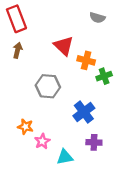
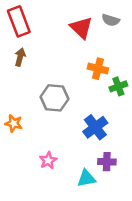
red triangle: (64, 46) -> (81, 28), moved
orange star: (25, 127) -> (14, 123), moved
cyan triangle: (65, 157) -> (86, 178), moved

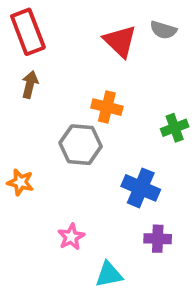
orange cross: (98, 69) -> (107, 107), moved
blue cross: (95, 127) -> (141, 188), turned -30
cyan triangle: (86, 178) -> (109, 274), moved

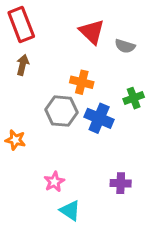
gray semicircle: (163, 30) -> (125, 46), moved
blue cross: (141, 188) -> (99, 118), moved
cyan triangle: (109, 274) -> (70, 211), moved, turned 45

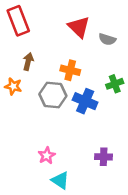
brown arrow: (23, 65) -> (28, 62), moved
orange star: (15, 140) -> (13, 86), moved

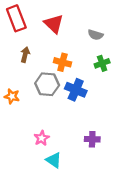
red triangle: (79, 27) -> (54, 24), moved
green cross: (115, 84) -> (102, 63), moved
orange star: (13, 86) -> (12, 96), moved

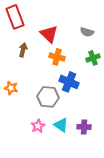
red triangle: (54, 24) -> (49, 34), moved
gray hexagon: (47, 84) -> (48, 97), moved
cyan triangle: (54, 160) -> (61, 125), moved

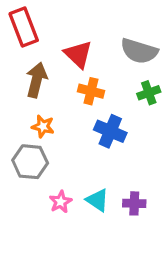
gray semicircle: (87, 32) -> (139, 51), size x1.6
brown arrow: (23, 50) -> (37, 80), size x1.5
orange star: (11, 88) -> (43, 126), moved
gray hexagon: (48, 97) -> (30, 162), moved

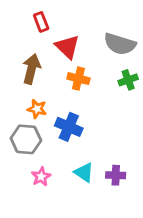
red rectangle: (24, 27) -> (41, 22), moved, size x0.6
blue cross: (110, 131) -> (69, 127), moved
pink star: (61, 202) -> (41, 177), moved

